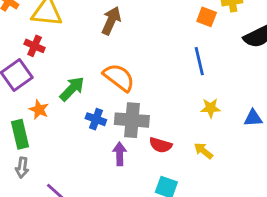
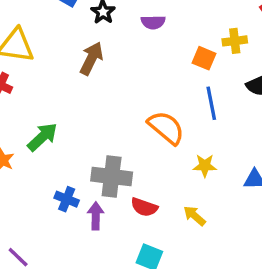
blue line: (199, 61) -> (211, 103), moved
orange semicircle: (119, 77) -> (166, 128), moved
blue cross: (96, 119) -> (67, 199), moved

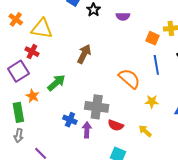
brown arrow: (91, 58) -> (84, 54), moved

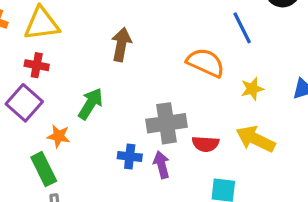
yellow arrow: (145, 131) -> (255, 139), size x1.6

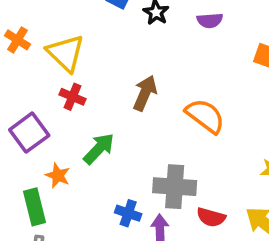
yellow triangle: (42, 24) -> (66, 53), turned 39
orange semicircle: (206, 63) -> (205, 116), moved
red cross: (37, 65) -> (72, 97), moved

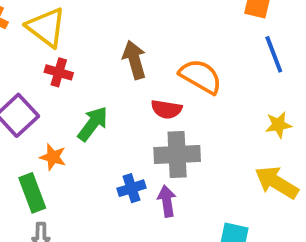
brown arrow: (145, 93) -> (134, 60), turned -32
blue cross: (128, 213) -> (131, 188), turned -30
red semicircle: (211, 217) -> (166, 109), moved

